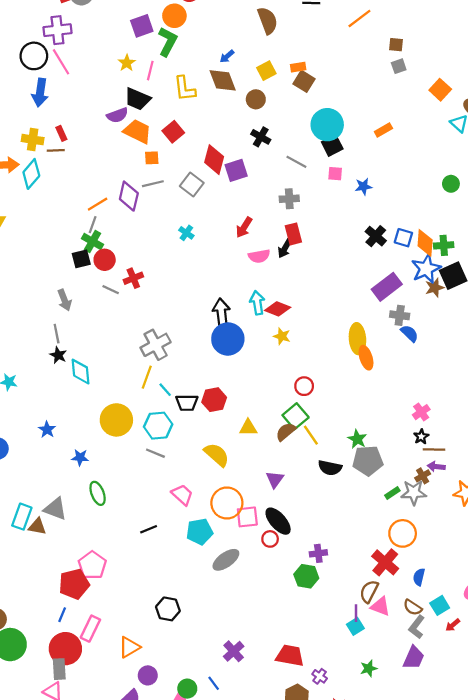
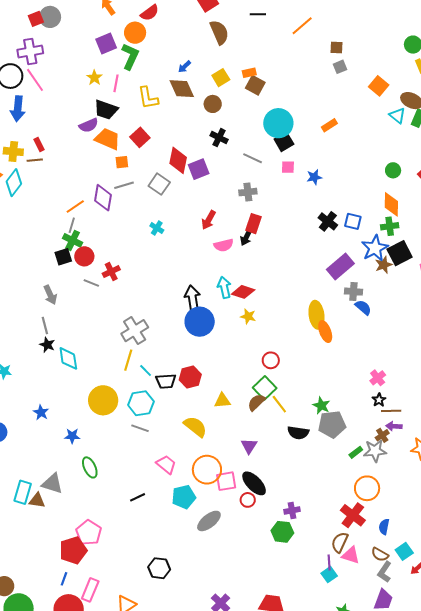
red rectangle: (293, 234) -> (253, 224), turned 36
orange diamond: (425, 243) -> (391, 204), moved

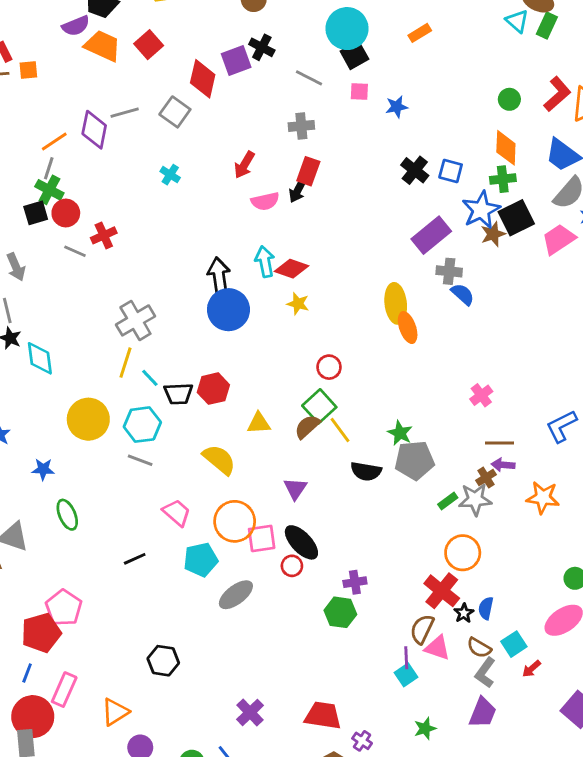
orange square: (122, 162) -> (28, 70), moved
purple square: (199, 169) -> (236, 61), moved
black star: (379, 400) -> (464, 613), moved

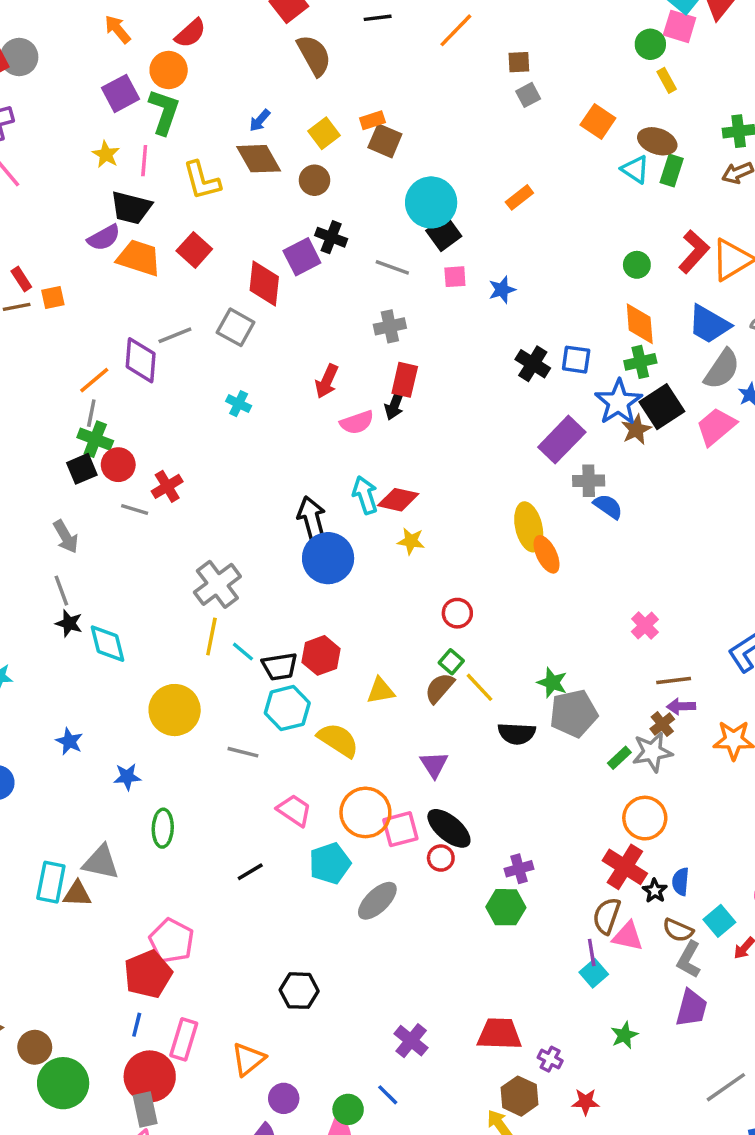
green square: (319, 406) -> (451, 662), size x0.6
cyan hexagon: (142, 425) -> (287, 708), moved
green ellipse: (67, 515) -> (163, 828), turned 32

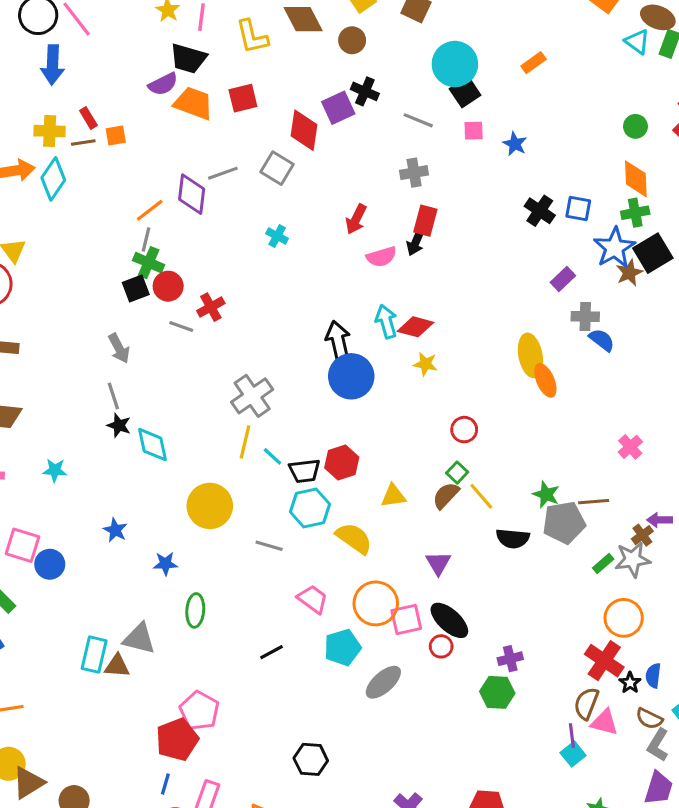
red square: (194, 250) -> (243, 98), turned 32
blue star: (502, 290) -> (515, 144), turned -30
purple rectangle: (562, 440) -> (563, 279), size x0.6
brown line: (674, 680) -> (594, 502), moved

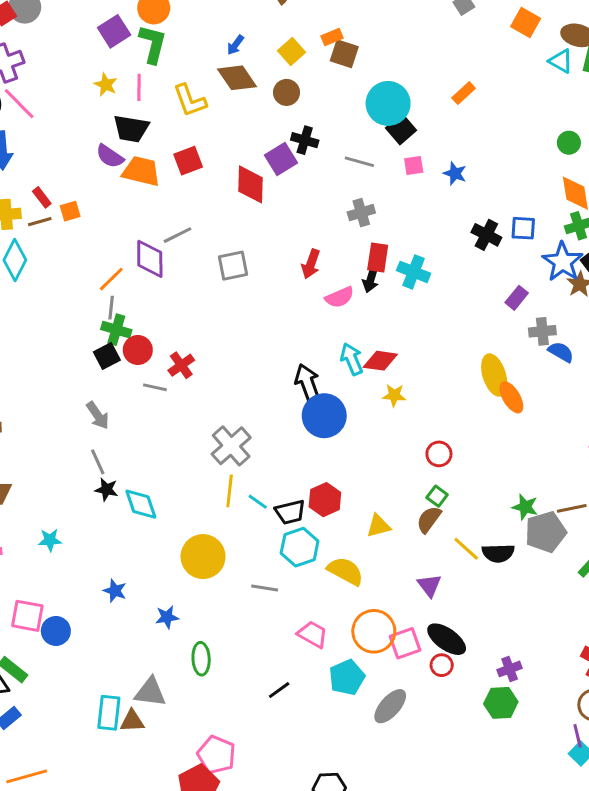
purple semicircle: (163, 84) -> (110, 156), turned 68
gray square: (277, 168) -> (233, 266), moved, turned -36
cyan cross: (277, 236) -> (414, 272), moved, size x1.5
yellow line: (481, 496) -> (466, 549), moved

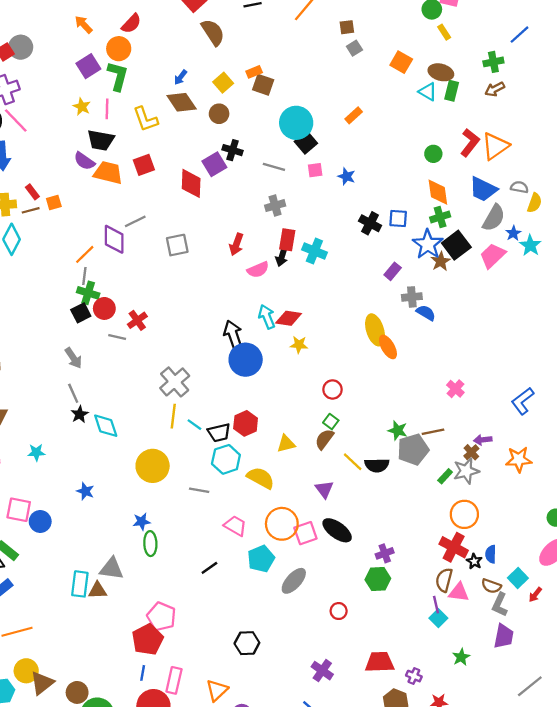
black star: (106, 490) -> (80, 414), turned 30
blue star: (167, 617) -> (142, 522), moved
red circle: (442, 665) -> (339, 611), moved

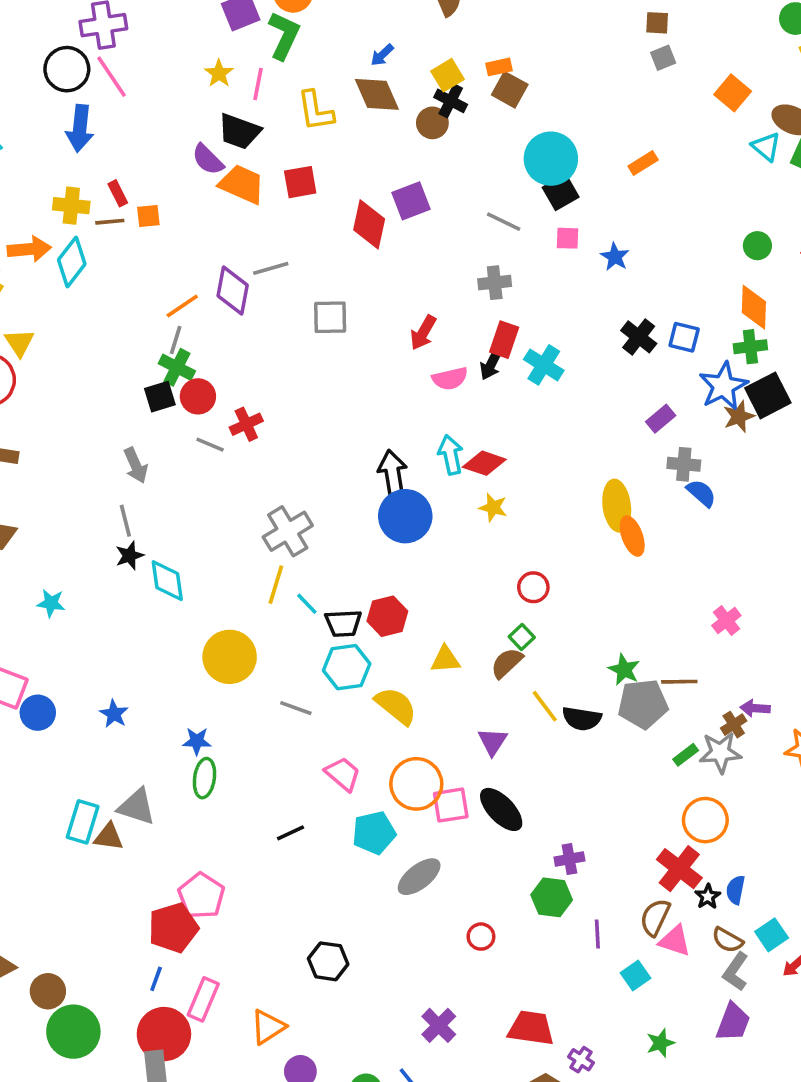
black cross: (233, 150) -> (451, 101), moved
blue star: (85, 491) -> (114, 714), moved
purple line: (436, 605) -> (597, 934), moved

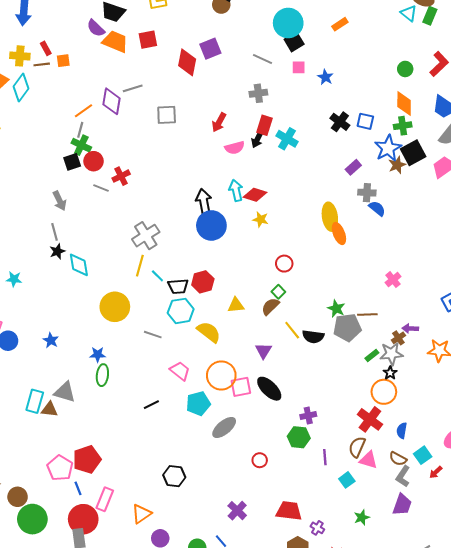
pink pentagon: (201, 896) -> (60, 468), moved
black star: (708, 897) -> (390, 373), moved
blue line: (156, 979) -> (78, 488), turned -40

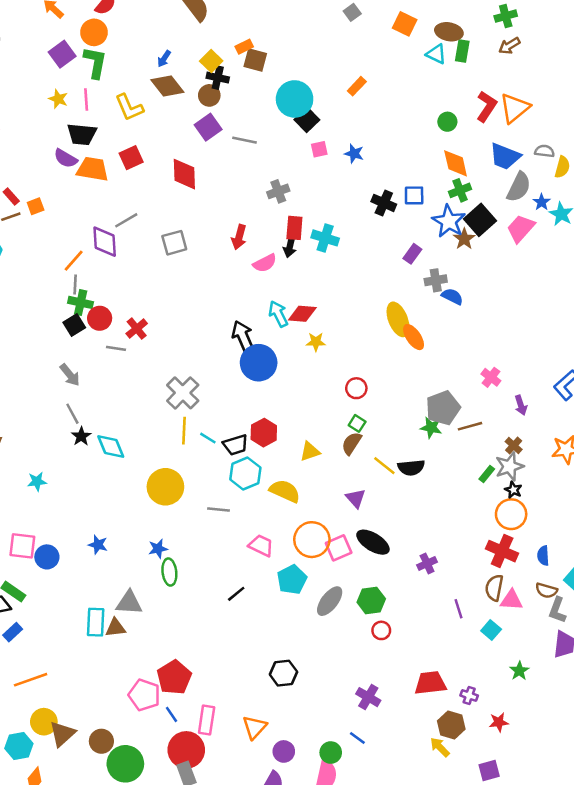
purple square: (210, 49) -> (208, 127), moved
gray line: (263, 59) -> (244, 140), moved
gray pentagon: (347, 328) -> (443, 408), moved
purple arrow: (410, 328) -> (521, 405), moved, turned -98
green hexagon: (299, 437) -> (371, 601), moved

